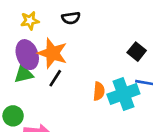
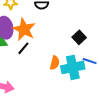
black square: (137, 52) -> (79, 37), moved

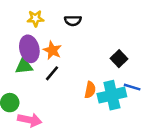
orange star: (24, 29) -> (52, 50), size x0.7

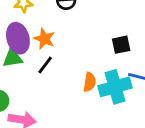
black square: (119, 59) -> (121, 45), turned 35

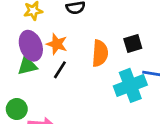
orange semicircle: (90, 82) -> (100, 53), moved, size x1.4

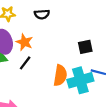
orange semicircle: (100, 53) -> (60, 75), moved

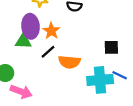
orange semicircle: (60, 75) -> (69, 62), moved, turned 75

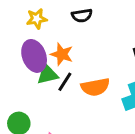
green triangle: (23, 41) -> (47, 74), moved

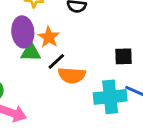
black line: (65, 82) -> (56, 61), moved

